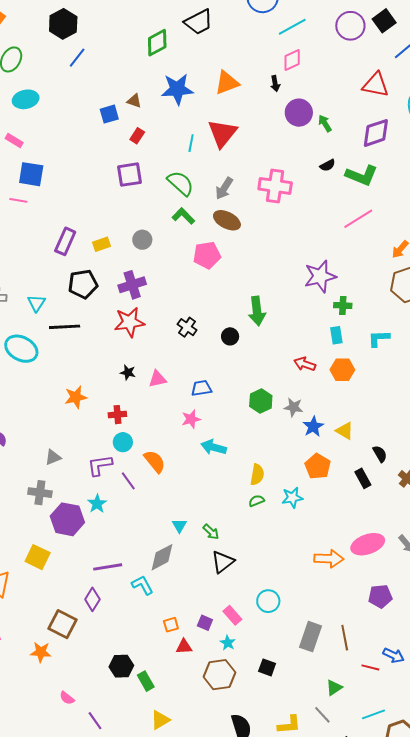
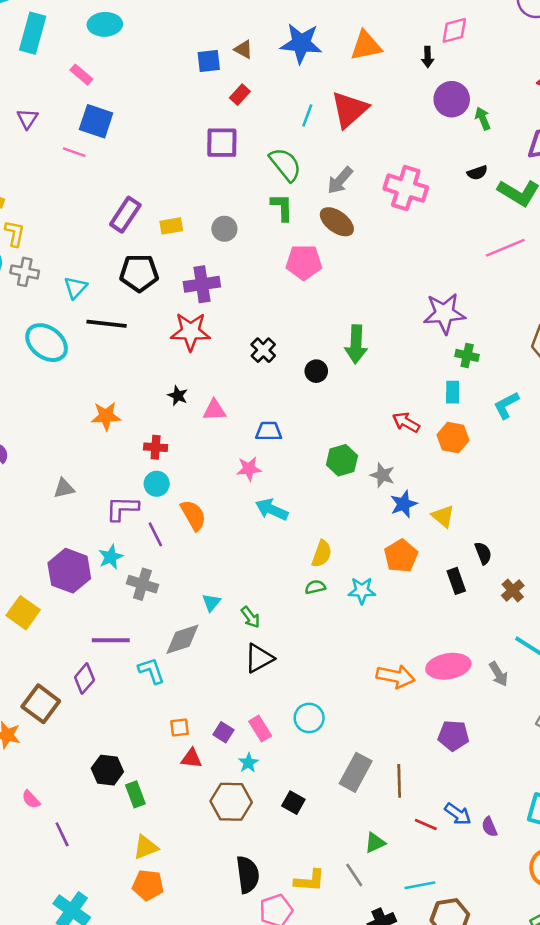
green L-shape: (183, 216) -> (282, 207), turned 35
cyan L-shape: (379, 338) -> (506, 405), turned -35
gray cross: (40, 493) -> (142, 584), moved

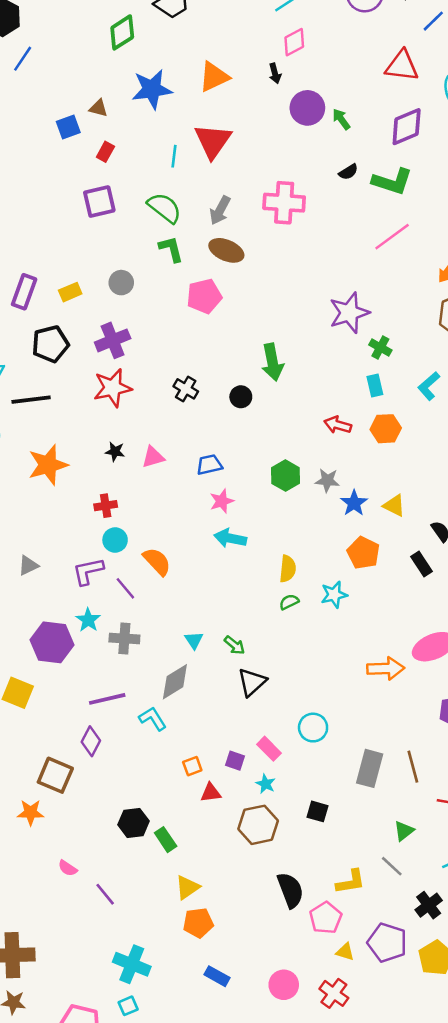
green cross: (467, 355) -> (380, 348), turned 30
orange star: (106, 416) -> (48, 465), moved, size x1.4
pink star: (249, 469) -> (222, 501), moved

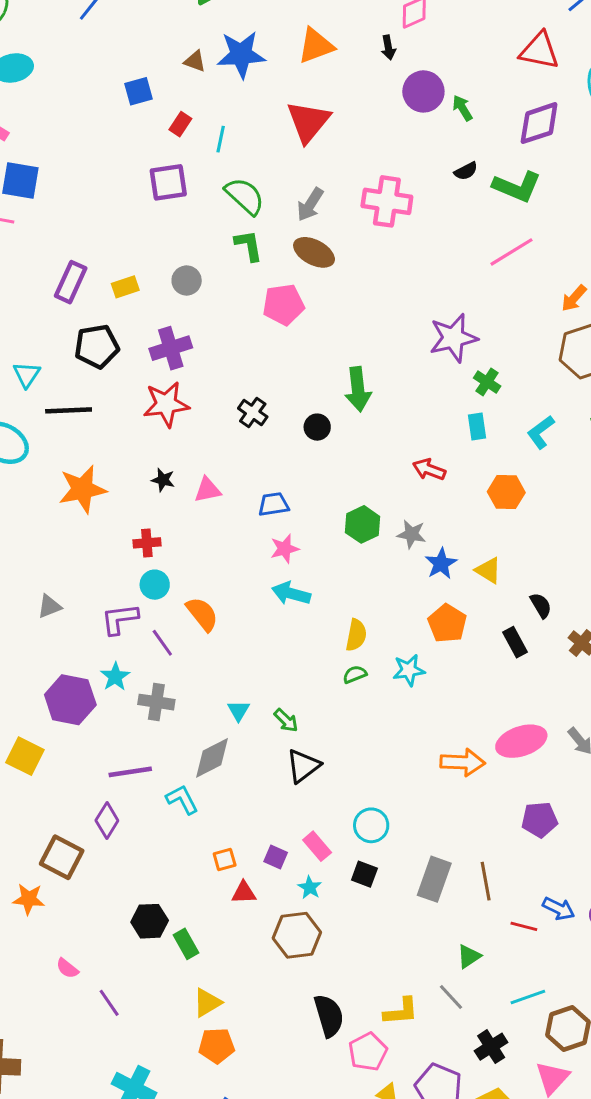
brown triangle: (98, 108) -> (195, 61), moved
cyan line: (174, 156) -> (221, 139), moved
orange hexagon: (386, 429) -> (506, 492), moved
black square: (318, 811) -> (364, 874), moved

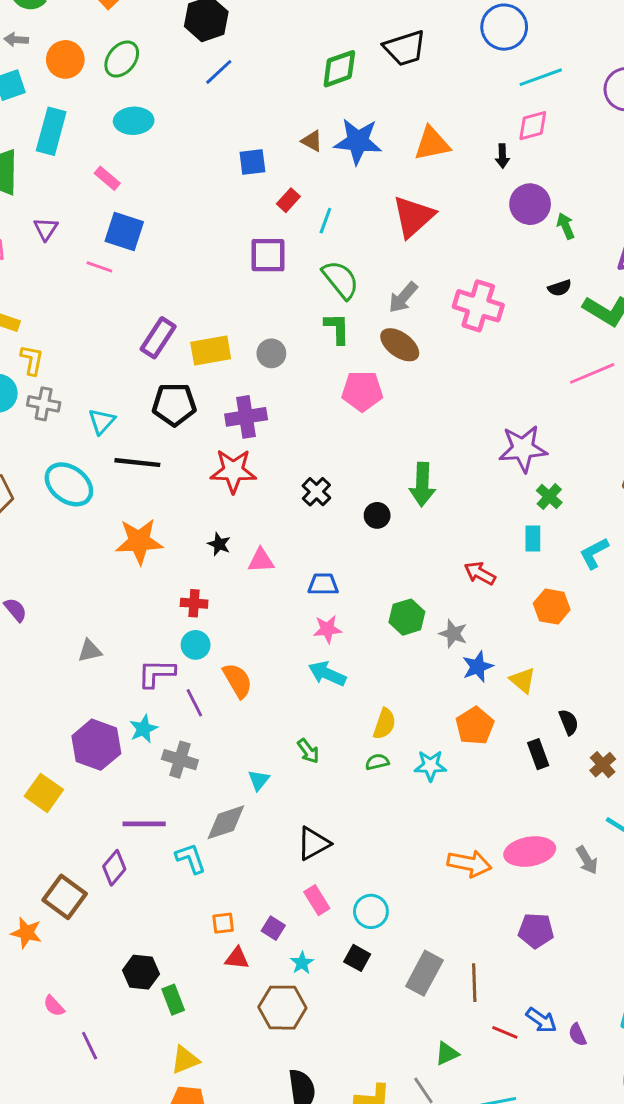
yellow rectangle: (125, 287) -> (211, 351), size x1.5
green arrow: (286, 720) -> (308, 751), moved
pink rectangle: (317, 846) -> (317, 900), moved

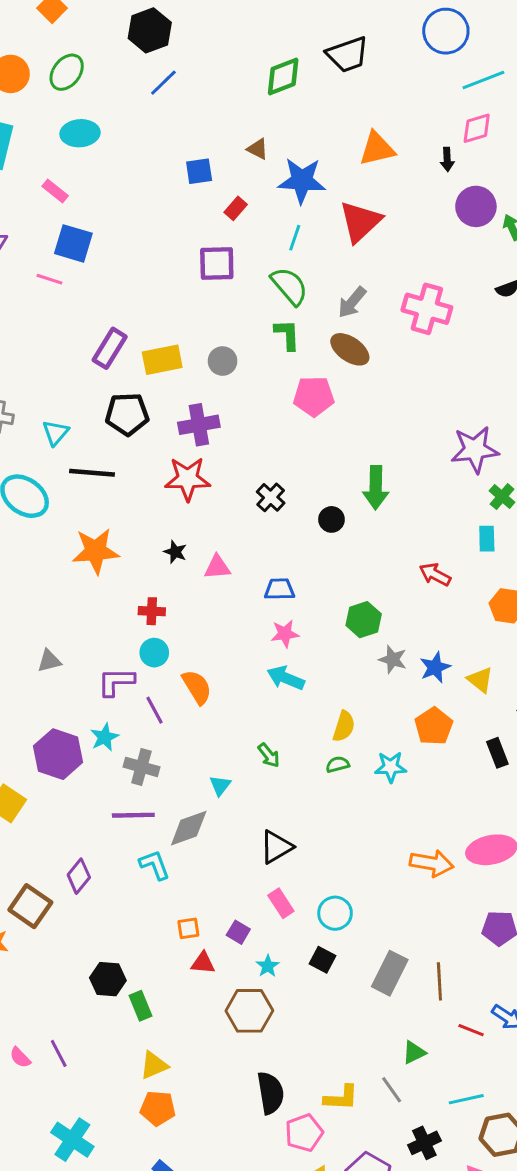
blue star: (358, 141) -> (302, 181), moved
cyan line: (325, 221) -> (295, 238), moved
gray star: (453, 634) -> (393, 659), moved
purple line: (144, 824) -> (133, 815), moved
pink semicircle: (54, 1006) -> (20, 1058), moved

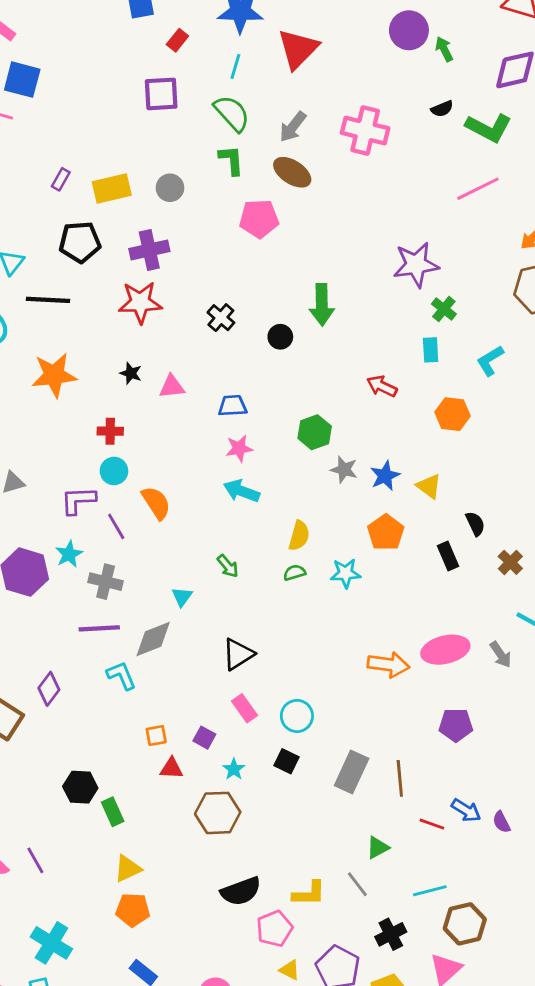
purple rectangle: (110, 348) -> (61, 179), size x0.6
black semicircle: (271, 1093) -> (241, 891), turned 81

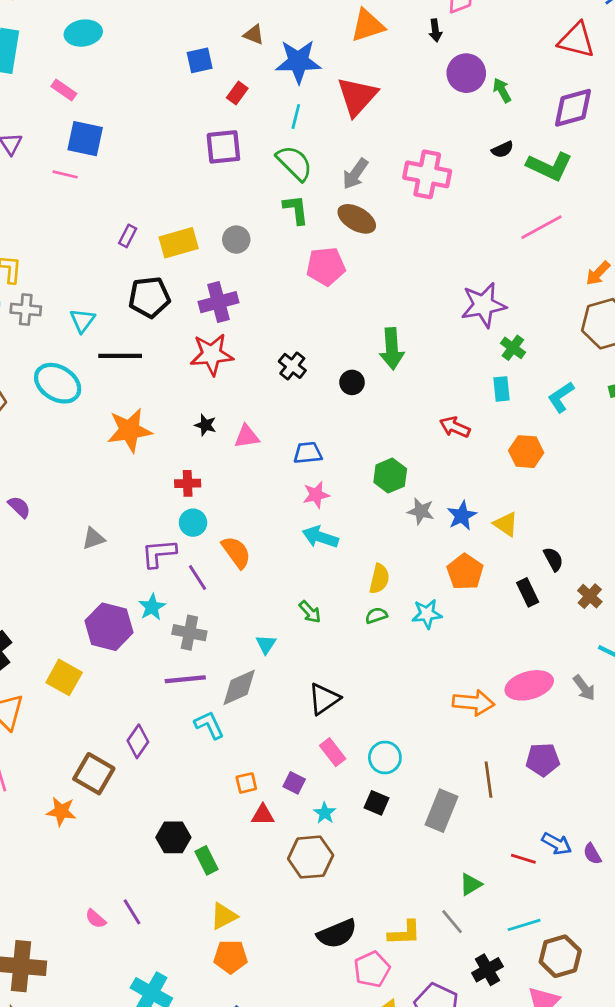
brown line: (400, 778) -> (488, 780), moved

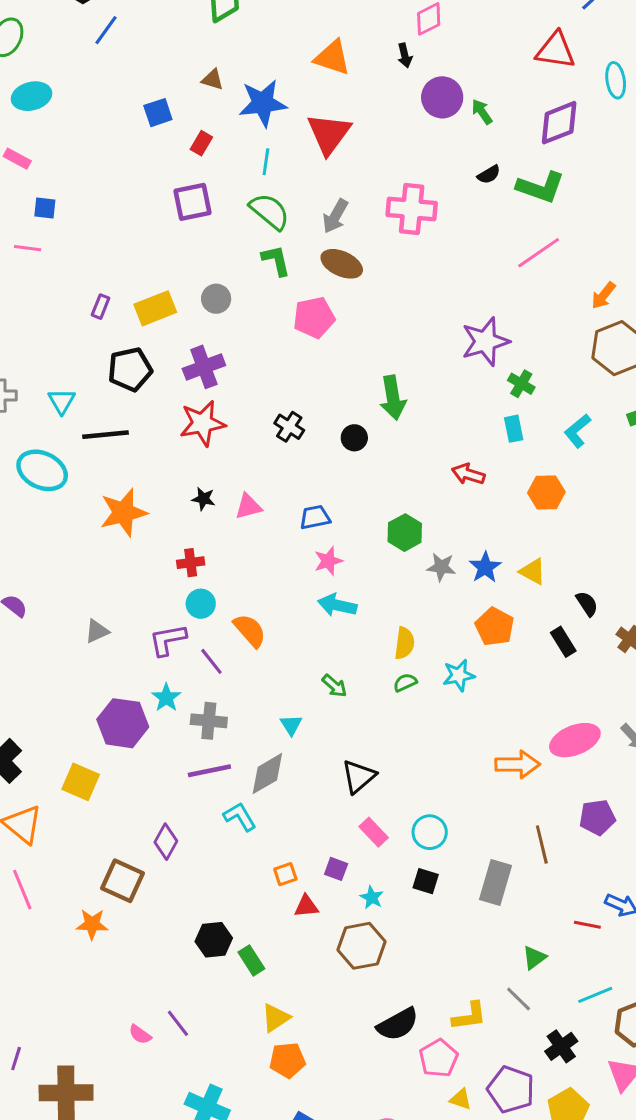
orange triangle: (368, 26) -> (332, 58), turned 42
blue square: (85, 139) -> (45, 208), size x0.6

